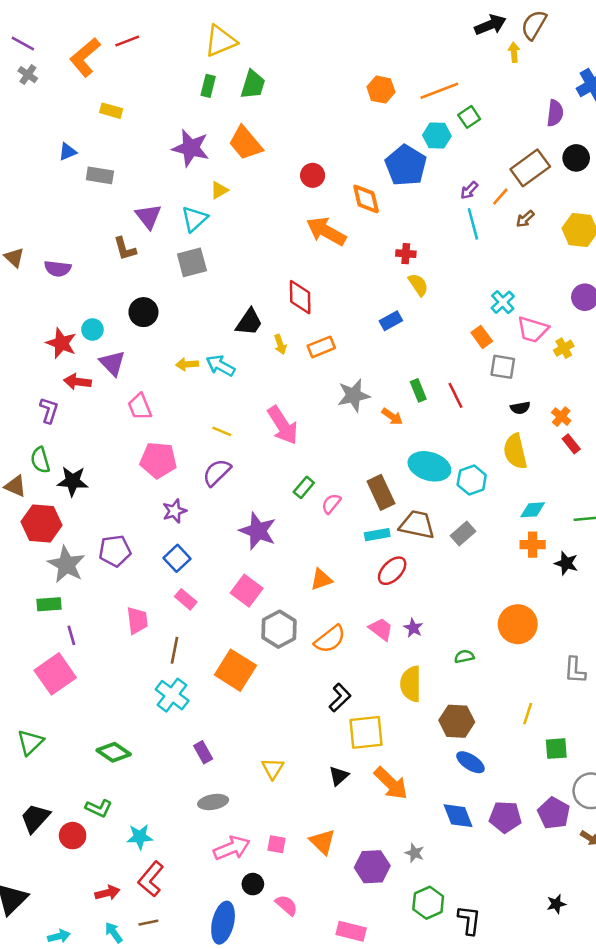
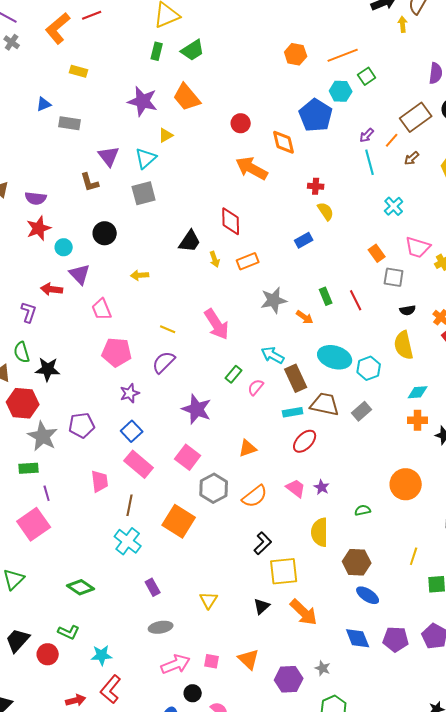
green trapezoid: (253, 85) -> (193, 50), turned 40
cyan cross: (503, 302) -> (394, 206), moved
red star: (61, 343) -> (39, 228), moved, turned 30
cyan arrow: (221, 366) -> (273, 355), moved
pink rectangle: (186, 599) -> (139, 464), size x1.6

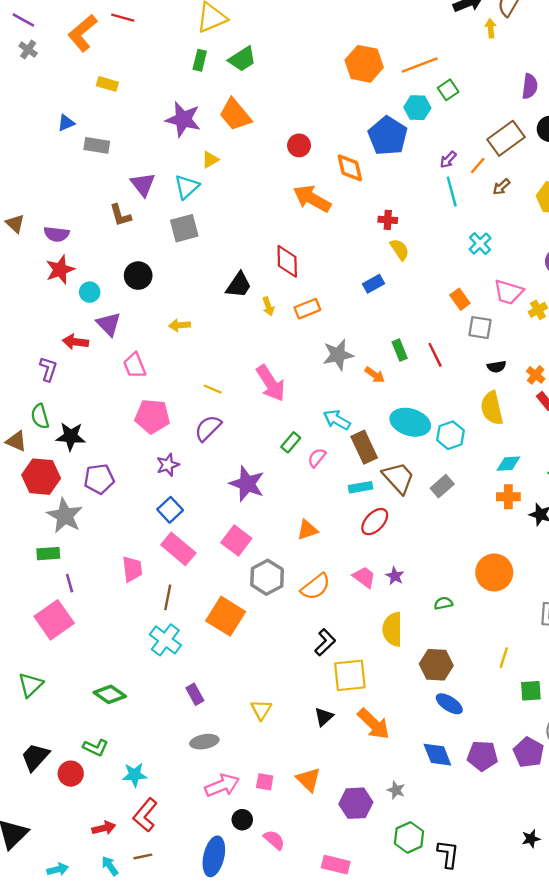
red line: (92, 15) -> (123, 18), turned 36
orange hexagon: (296, 54) -> (364, 64), size x1.4
brown trapezoid: (325, 404) -> (398, 478), turned 36
purple pentagon: (82, 425) -> (99, 479), moved

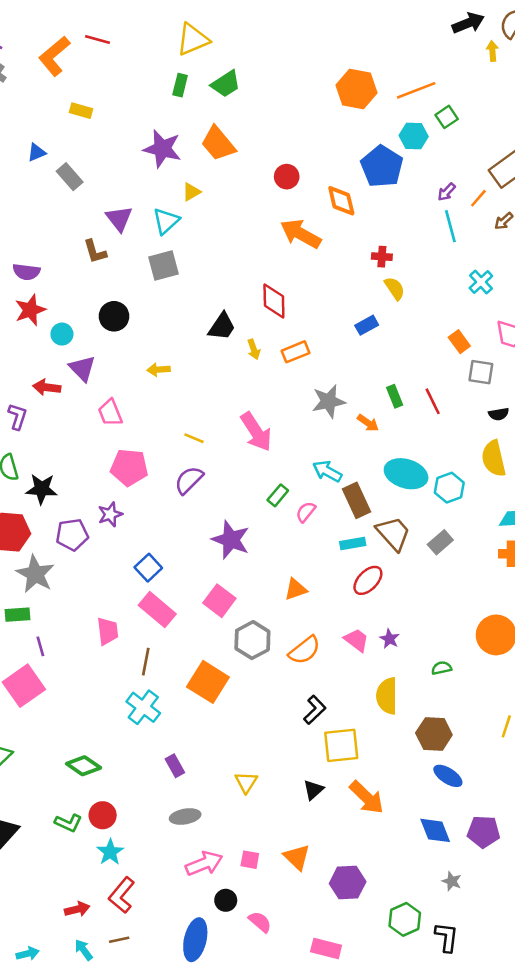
gray rectangle: (97, 145) -> (70, 177), turned 40
purple star: (168, 465) -> (110, 514), moved
red circle: (71, 774) -> (103, 815), moved
cyan star: (135, 775) -> (110, 852), turned -30
gray star: (396, 790) -> (452, 881), moved

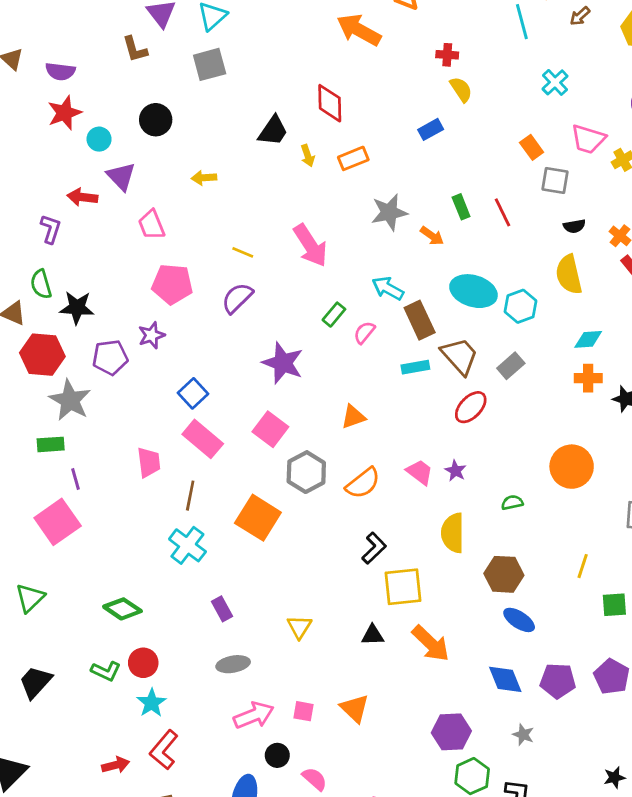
red ellipse: (368, 580) -> (471, 407), moved
black triangle: (313, 790) -> (373, 635), turned 40
purple hexagon: (348, 883) -> (451, 732), moved

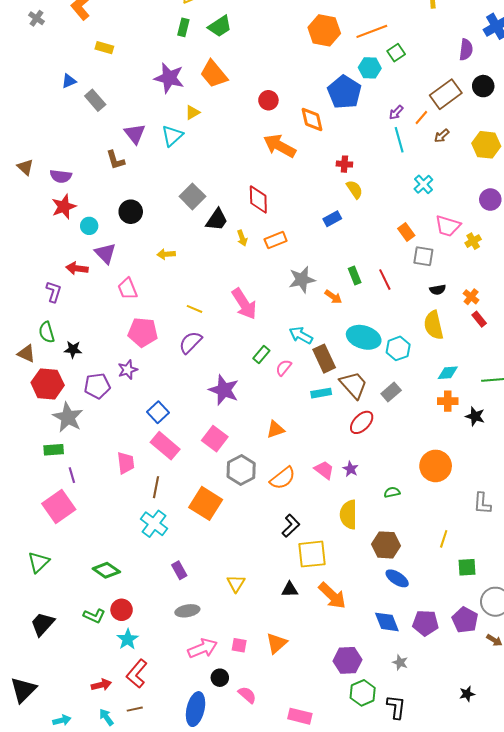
gray square: (210, 64) -> (192, 196), moved, turned -30
black star: (77, 308) -> (73, 349), size x0.7
orange triangle: (355, 708) -> (277, 643), turned 35

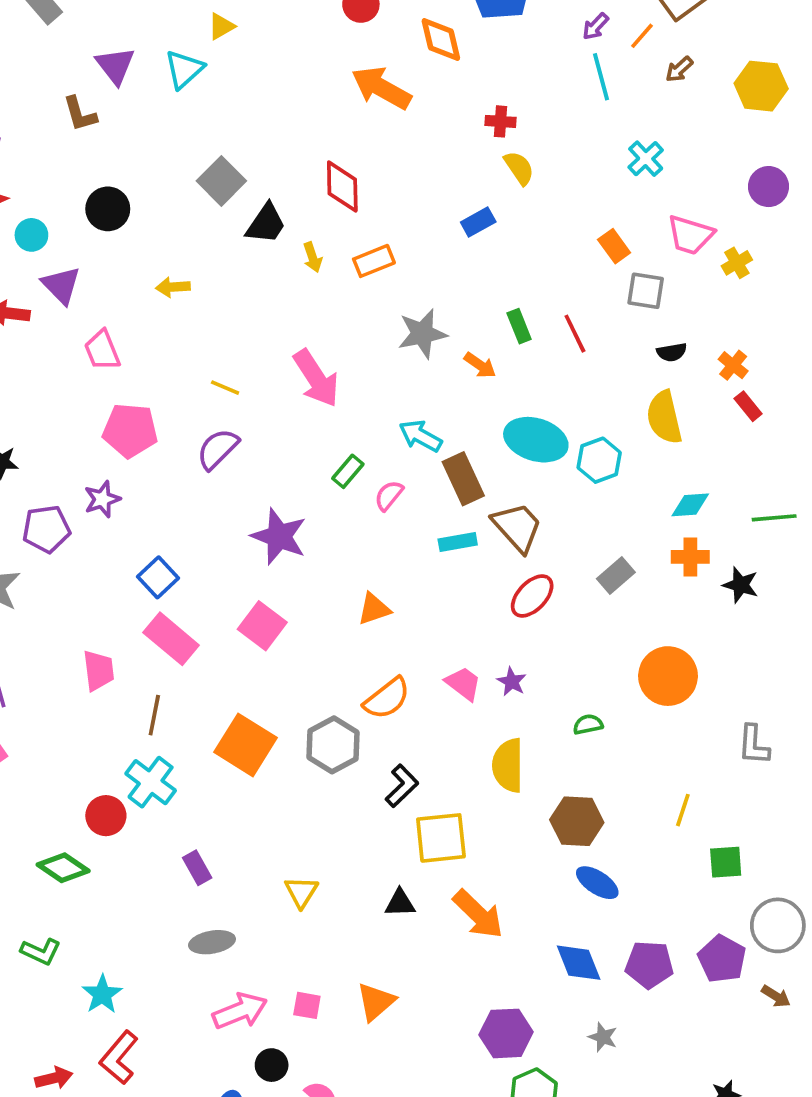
gray rectangle: (391, 392) -> (616, 576), moved
gray hexagon: (241, 470) -> (333, 745), moved
red circle: (122, 610) -> (106, 816), moved

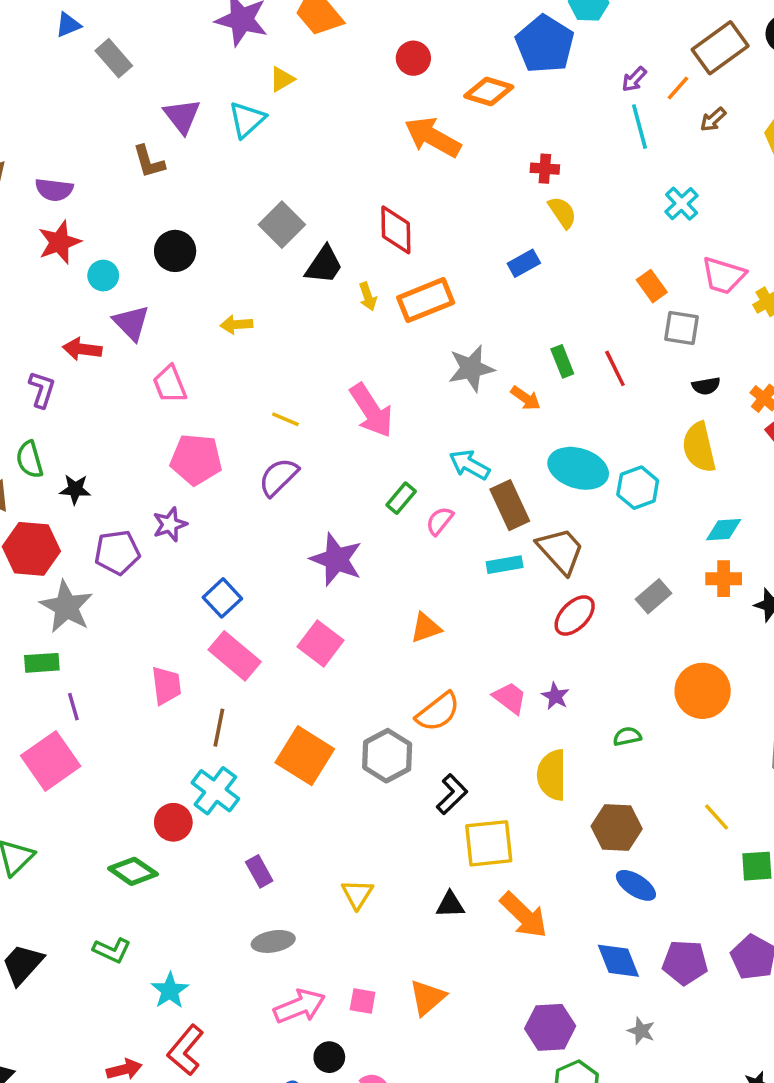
orange diamond: (441, 39) -> (489, 91), turned -60
orange rectangle: (374, 261) -> (426, 300), size x1.4
yellow line: (683, 810) -> (717, 817), turned -60

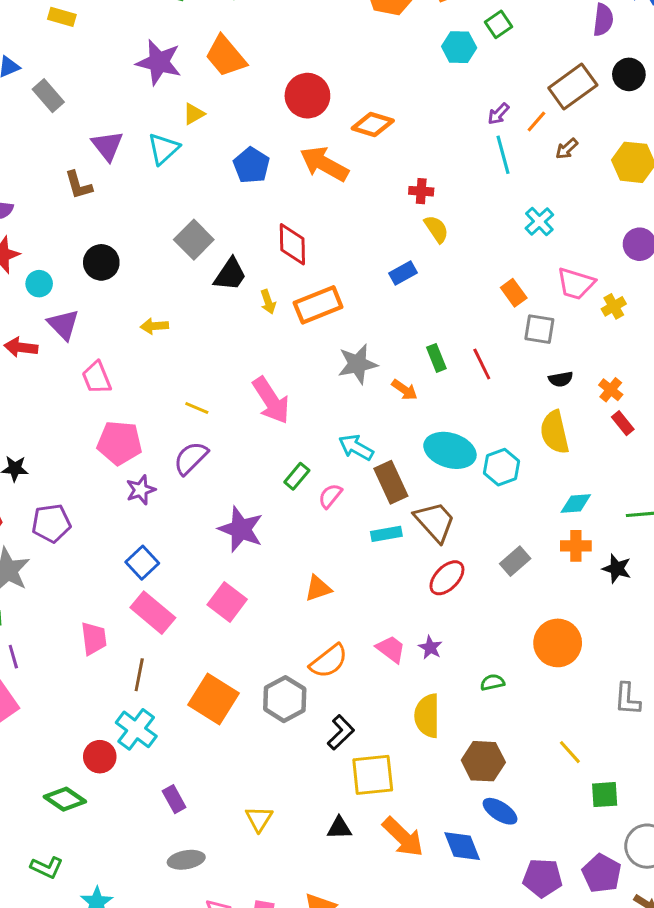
blue pentagon: (545, 44) -> (251, 165), moved, size x0.7
red circle: (413, 58) -> (307, 96), size x1.5
purple star: (170, 524) -> (141, 490), moved
blue diamond: (618, 961) -> (462, 846), moved

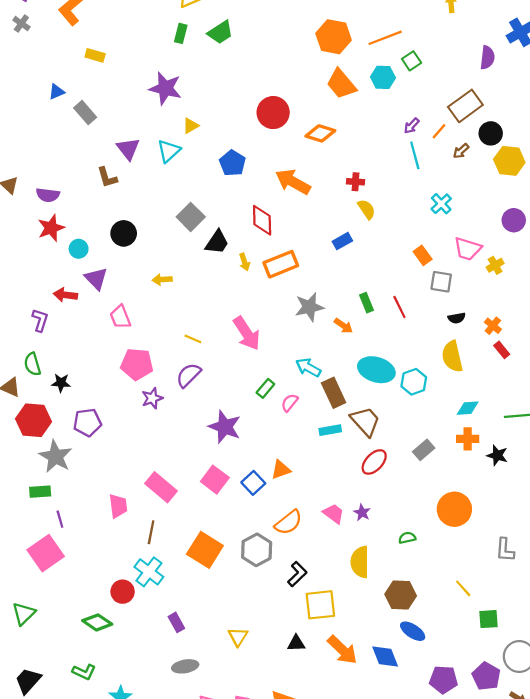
orange trapezoid: (226, 56) -> (341, 84), moved
black circle: (629, 74) -> (491, 133), moved
orange arrow: (324, 164) -> (293, 182), moved
blue square: (142, 563) -> (253, 483), moved

